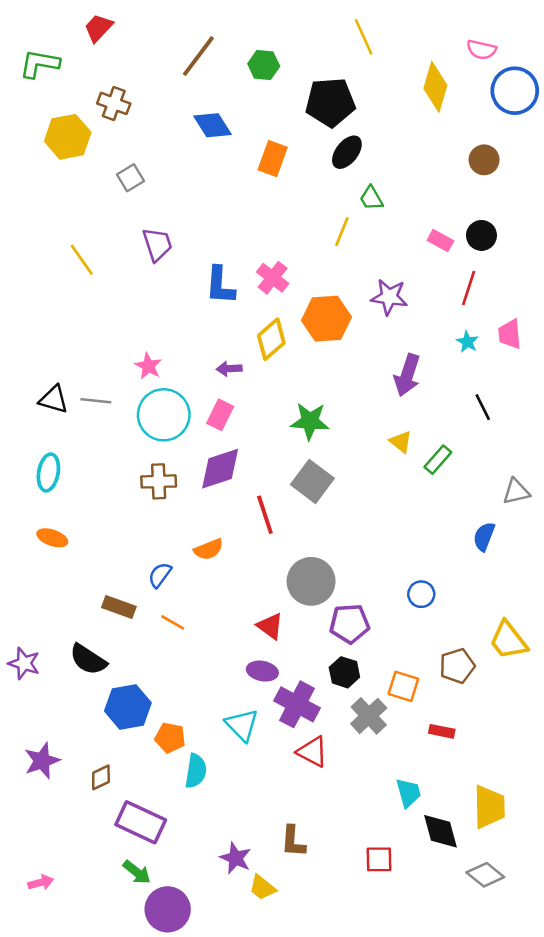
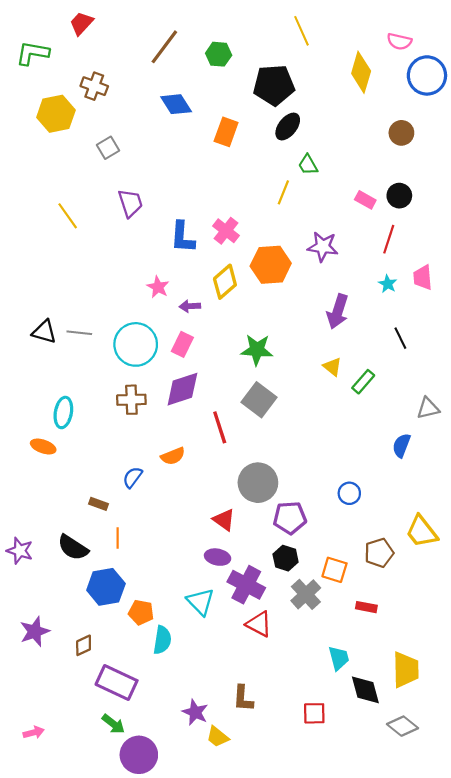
pink star: (148, 366) -> (158, 287), moved
cyan ellipse: (48, 472) -> (63, 412), moved
brown rectangle: (119, 607) -> (98, 504), size x0.7
orange line: (173, 622) -> (118, 538), moved, turned 60

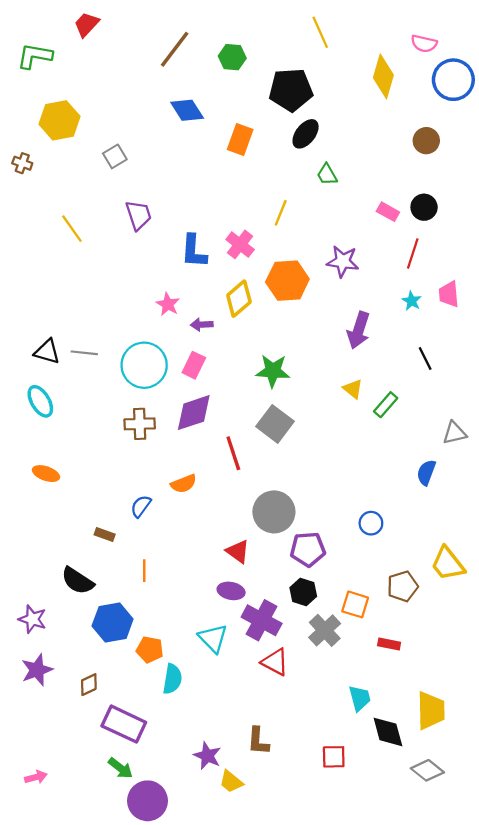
brown cross: (94, 86) -> (22, 163), moved, size x0.7
yellow line: (283, 192) -> (281, 213), moved
cyan ellipse: (63, 412) -> (40, 401), moved, turned -40
orange line: (118, 538) -> (144, 571), moved
purple star: (20, 551) -> (32, 619), moved

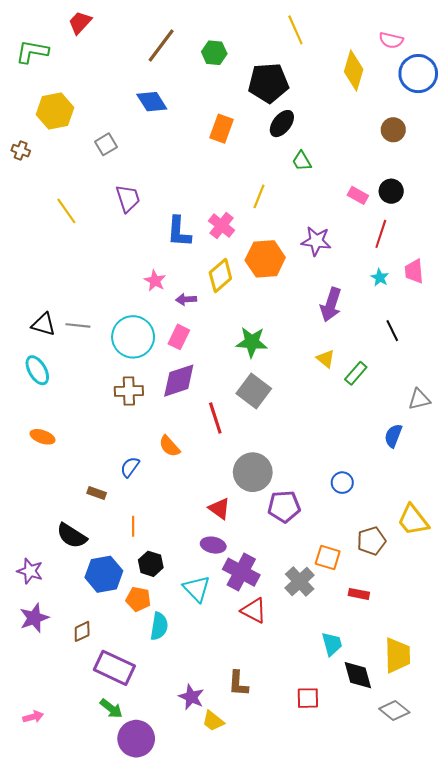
blue diamond: (187, 110) -> (152, 102), moved
orange semicircle: (184, 484) -> (169, 446), turned 70
black hexagon: (303, 592) -> (151, 564), moved

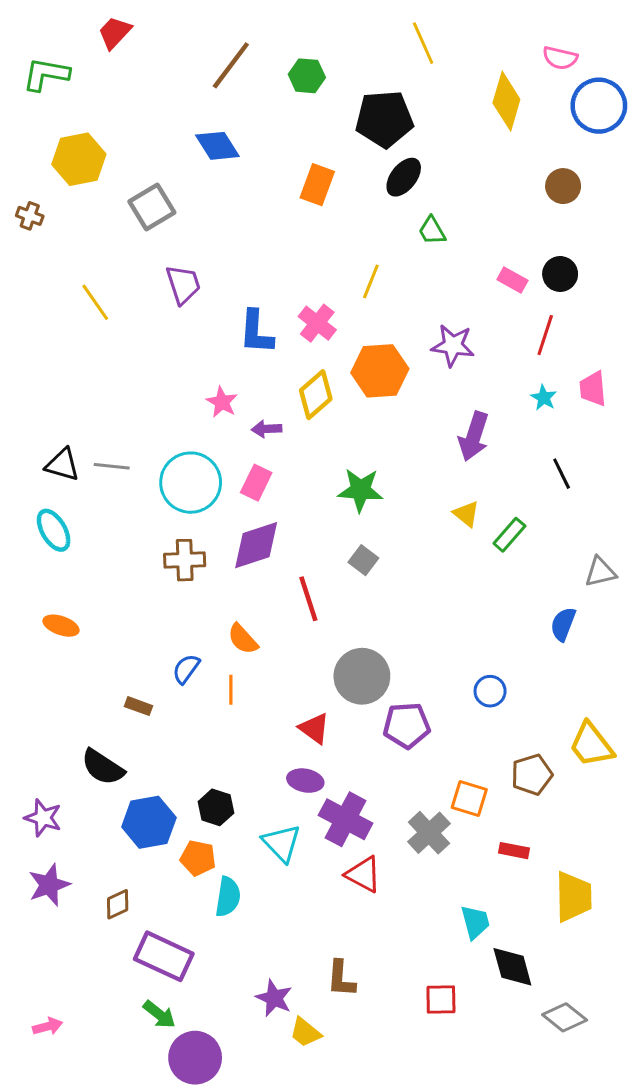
gray square: (106, 144) -> (152, 207), size x1.4
gray square: (254, 391) -> (363, 560), size x0.6
orange line: (133, 526) -> (231, 690), moved
yellow trapezoid: (397, 655) -> (574, 897), moved

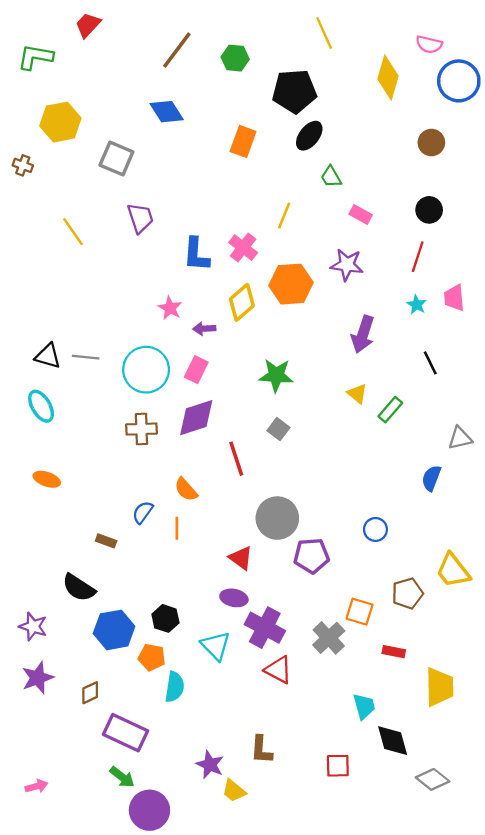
gray square: (152, 207) -> (116, 159), turned -36
pink rectangle: (512, 280) -> (361, 214), moved

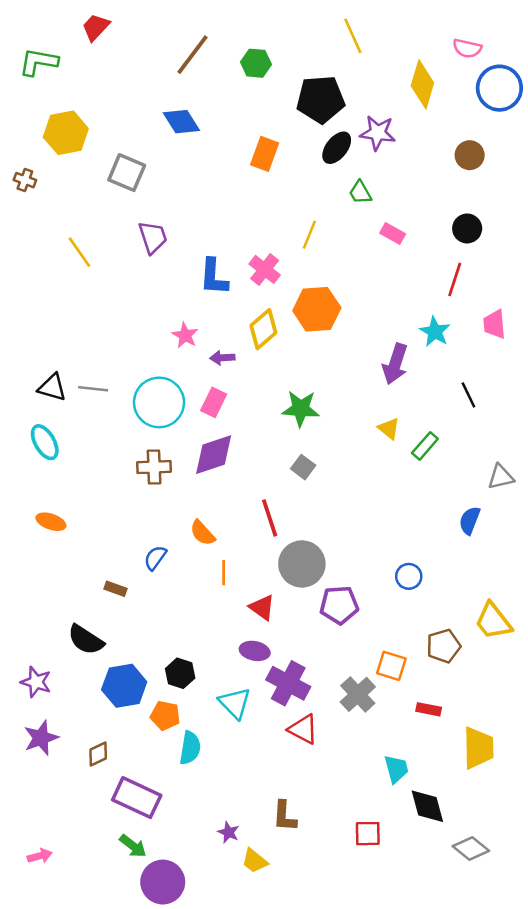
purple star: (347, 265) -> (378, 133), moved
cyan star: (417, 305) -> (435, 332), moved, size x1.4
red line: (236, 459) -> (270, 518), moved
orange line: (177, 528) -> (224, 573), moved
purple star: (210, 765) -> (229, 832), size x0.7

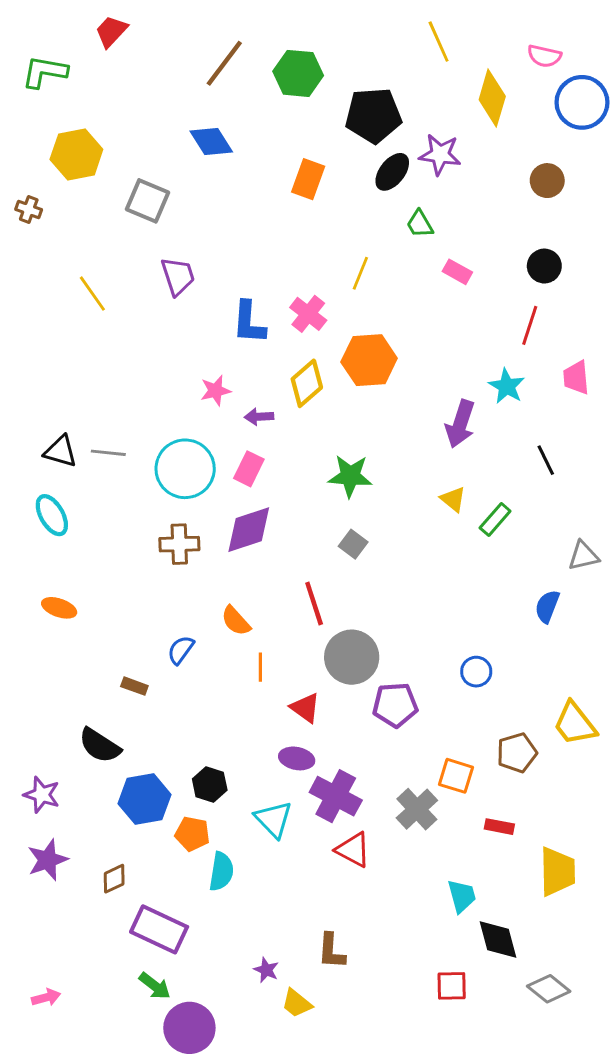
yellow line: (353, 36) -> (439, 42), moved
green hexagon: (256, 63) -> (298, 73), size x1.4
pink star: (185, 335) -> (216, 391), turned 30
red square: (368, 834) -> (452, 986), moved

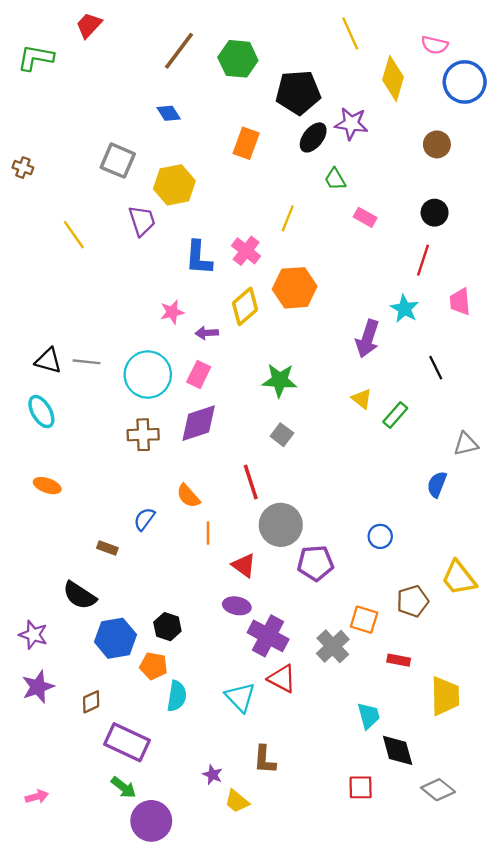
blue diamond: (211, 141) -> (169, 113), size x0.7
yellow hexagon: (76, 154) -> (174, 185), moved
cyan triangle: (273, 819) -> (240, 697), moved

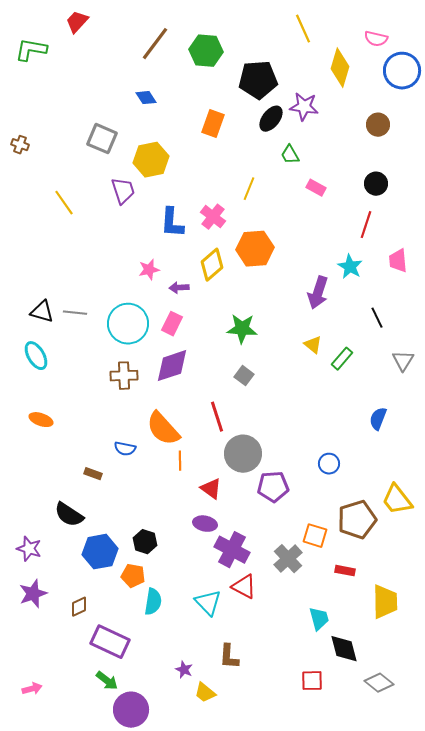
gray triangle: (466, 444) -> (403, 361), moved, turned -45
orange semicircle: (188, 496) -> (163, 429), size x1.6
blue semicircle: (144, 519) -> (125, 449), turned -115
brown pentagon: (413, 601) -> (357, 520), size x1.4

